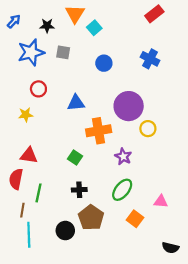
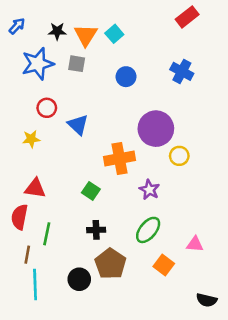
orange triangle: (75, 14) -> (86, 35), moved
blue triangle: (76, 103) -> (78, 125), moved, turned 48

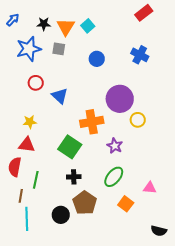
yellow star: (31, 139) -> (30, 122), moved
green square: (91, 191) -> (70, 147), size x1.6

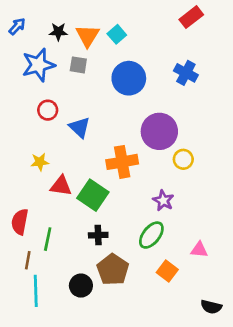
blue circle: (97, 59) -> (129, 78), size x1.6
red triangle: (27, 145) -> (61, 186), moved
purple star: (115, 146) -> (163, 200), moved

